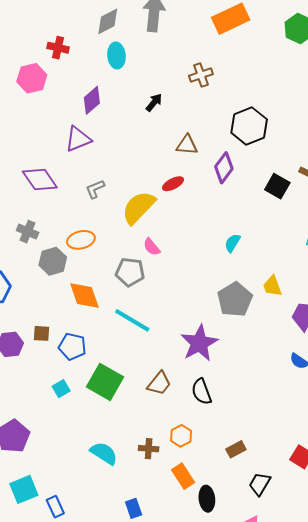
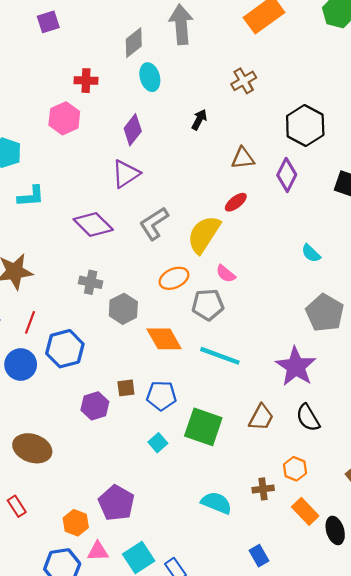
gray L-shape: (95, 189) -> (154, 223), size x1.5
orange ellipse: (81, 240) -> (174, 278), moved
cyan semicircle: (232, 243) -> (311, 253), turned -66

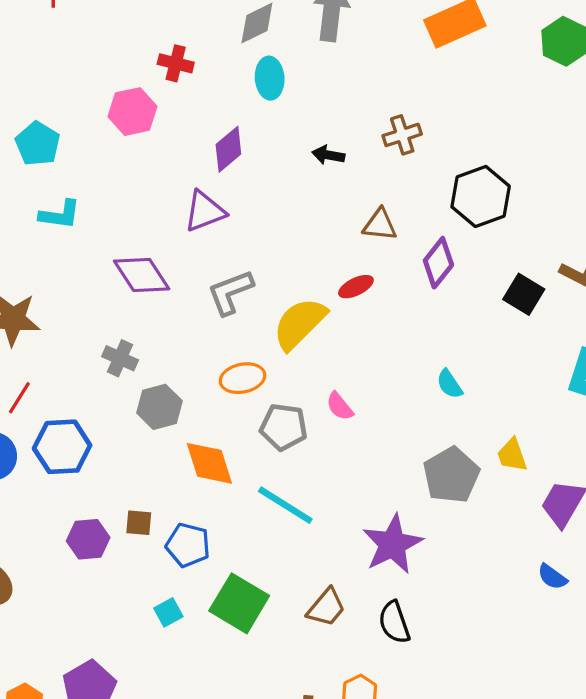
brown cross: (244, 81) -> (402, 135), moved
black arrow: (199, 120) -> (328, 155), turned -120
pink semicircle: (226, 274) -> (340, 406), moved

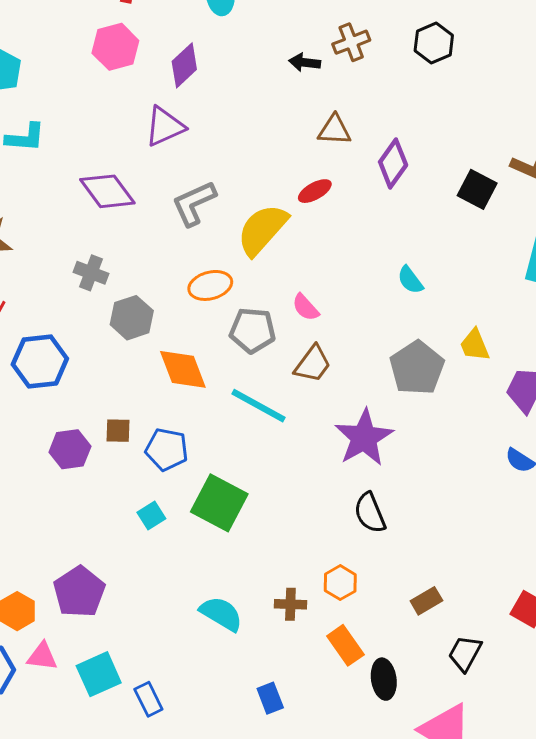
pink hexagon: (132, 112) -> (115, 47), moved
black arrow: (328, 155) -> (305, 62), moved
black hexagon: (481, 196) -> (434, 43), moved, size x0.7
brown trapezoid: (326, 607) -> (313, 364), moved

